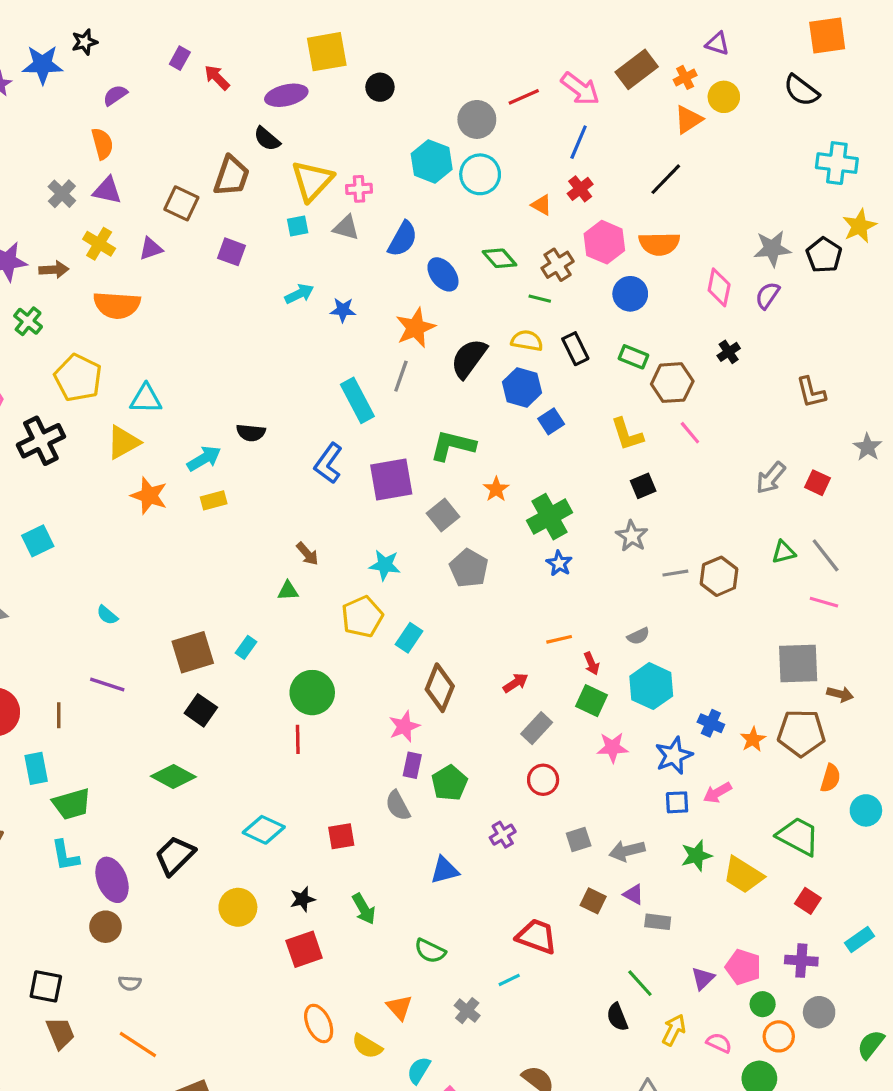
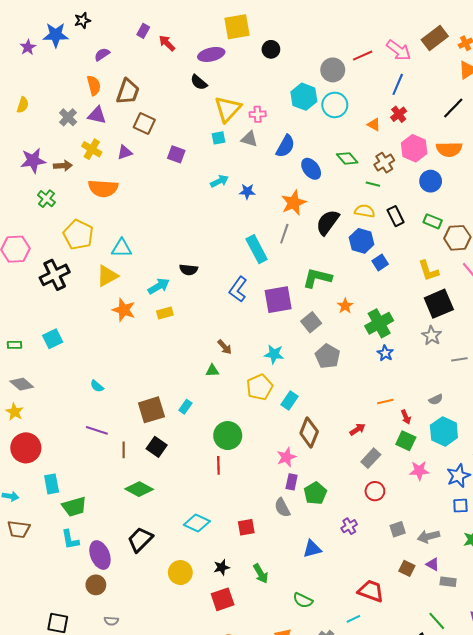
brown trapezoid: (231, 176) -> (128, 92), moved
black square: (643, 486) -> (439, 304), size x1.8
brown line: (59, 715) -> (124, 450), moved

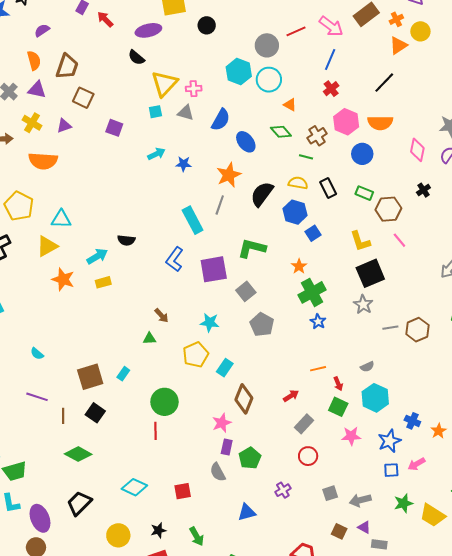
orange triangle: (374, 125) -> (290, 105), moved
orange star: (345, 306) -> (299, 266), moved

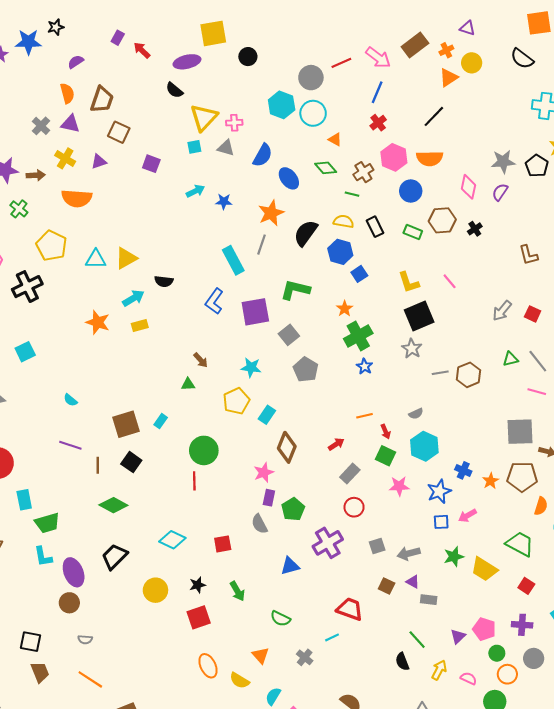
brown hexagon: (388, 209) -> (442, 220), moved
yellow triangle: (47, 246) -> (126, 258), moved
purple cross: (283, 490) -> (328, 543), size x1.8

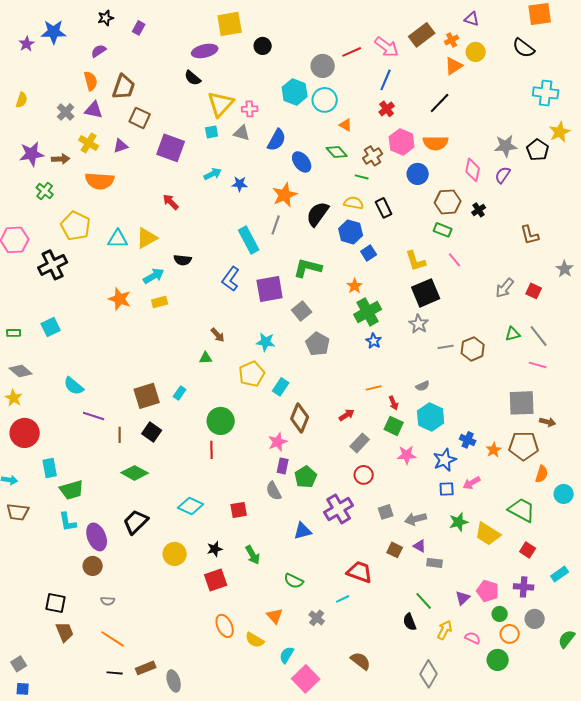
black star: (56, 27) -> (106, 18), moved
red arrow: (142, 50) -> (171, 202), moved
purple square: (151, 164) -> (171, 148), size x1.6
green rectangle: (413, 232) -> (443, 230), moved
cyan semicircle: (70, 400) -> (74, 386), moved, size x1.5

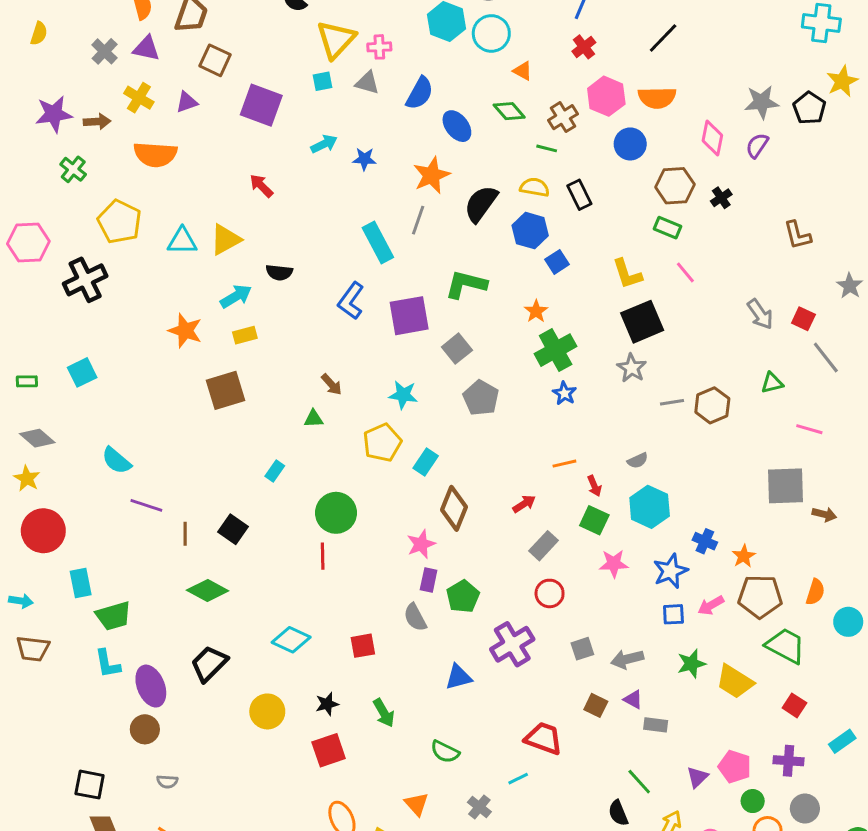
gray arrow: (505, 288) -> (760, 314), turned -75
gray line: (539, 336) -> (826, 358), moved
brown square: (147, 396) -> (225, 390), moved
brown pentagon: (524, 446) -> (760, 596), moved

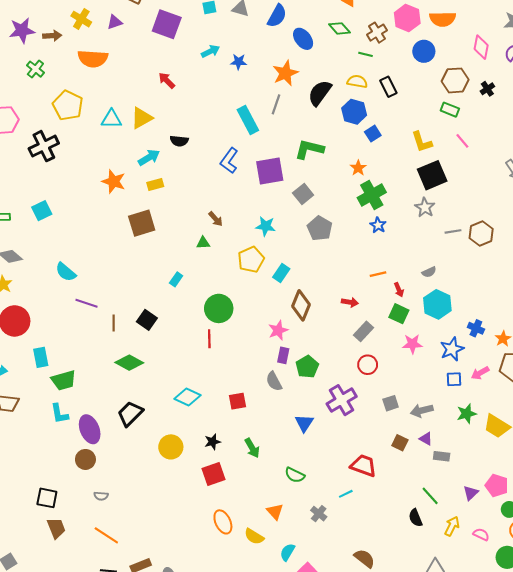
red arrow: (524, 504) -> (350, 302), turned 42
blue triangle: (458, 677) -> (304, 423), turned -42

